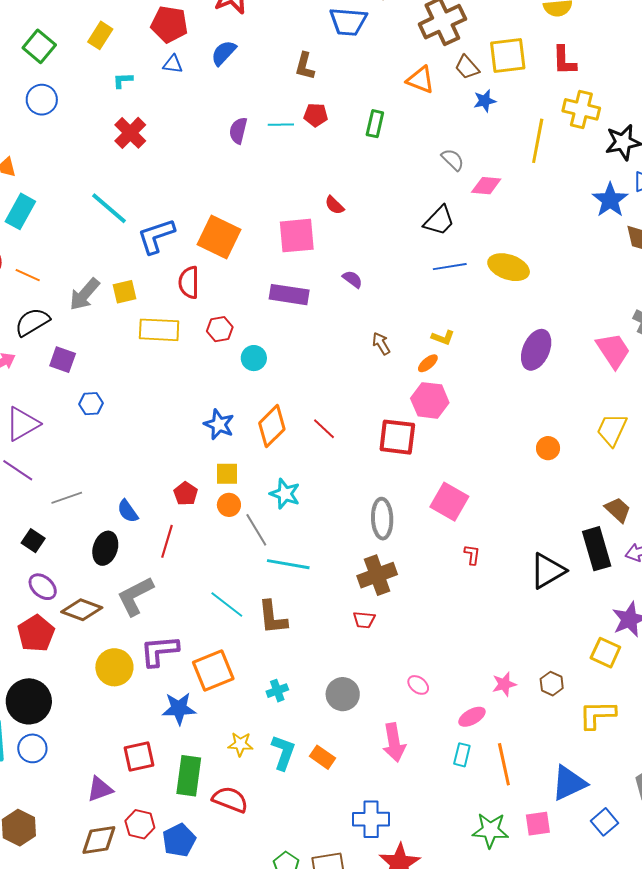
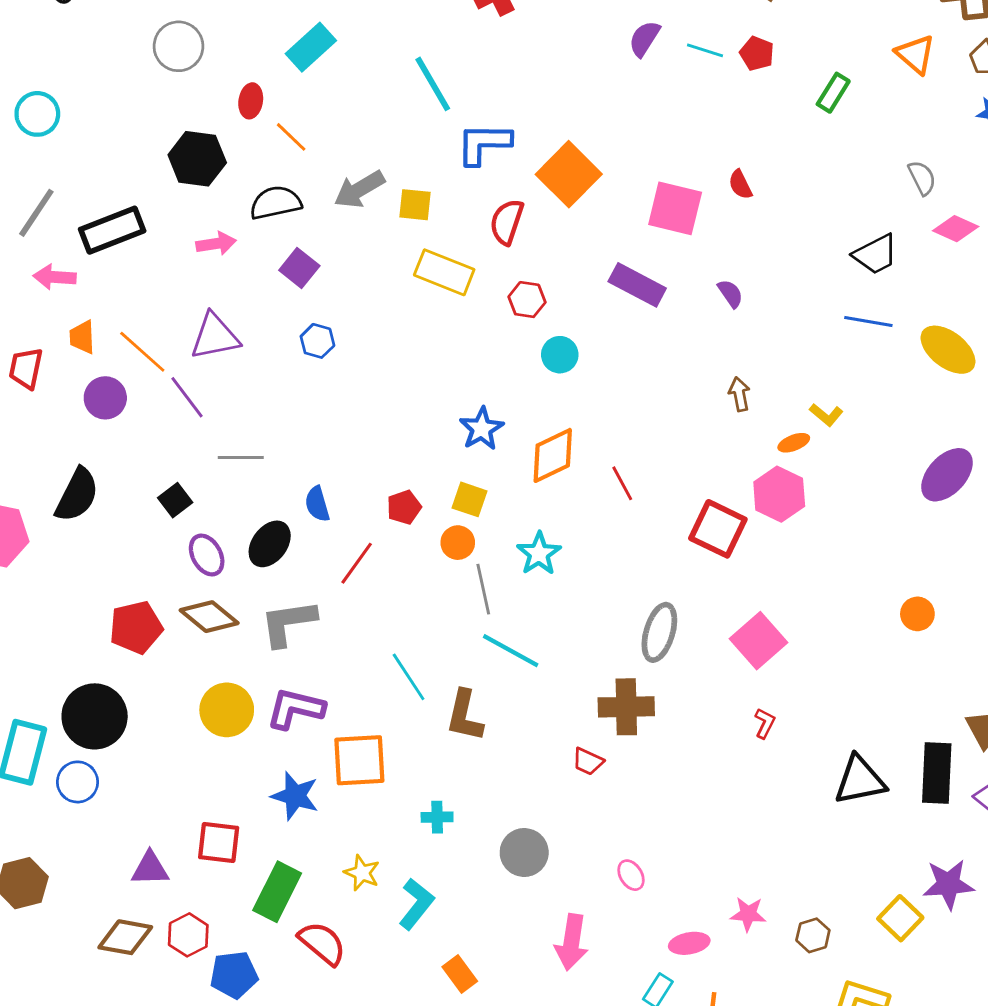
purple ellipse: (43, 587) -> (207, 555), moved
orange rectangle: (323, 757) -> (460, 974), moved

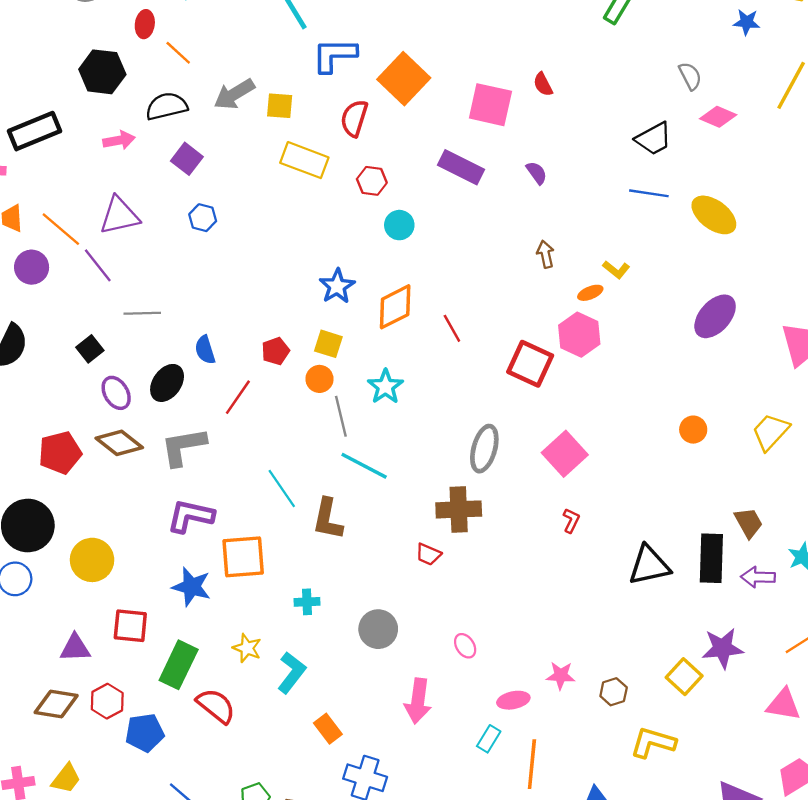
yellow circle: (227, 710) -> (92, 560), moved

